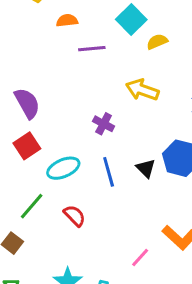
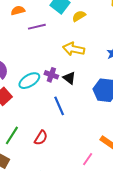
cyan ellipse: (63, 168) -> (29, 81), moved
black triangle: (146, 168) -> (69, 78), moved
red semicircle: (75, 216) -> (41, 138), turned 84

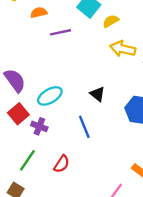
yellow arrow: (74, 49) -> (123, 49), moved
purple cross: (51, 75) -> (39, 126), moved

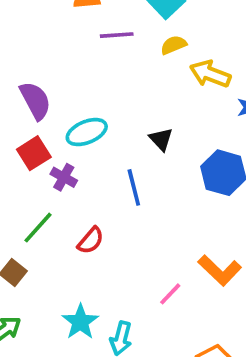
yellow semicircle: (111, 21) -> (174, 45), moved

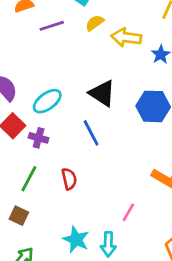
black triangle: (161, 139) -> (102, 93), size x1.5
red semicircle: (91, 240) -> (69, 179), turned -40
pink line: (170, 294) -> (128, 212), moved

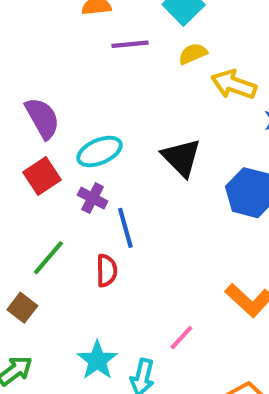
blue line: (91, 133) -> (125, 228), moved
purple cross: (39, 138) -> (93, 198), moved

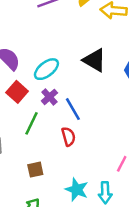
purple cross: (93, 198) -> (49, 97), turned 35
green line: (48, 258) -> (32, 123), moved
brown square: (22, 308) -> (35, 170), moved, turned -35

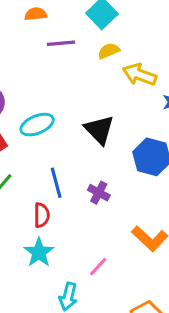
purple cross: (49, 97) -> (99, 193), moved, turned -35
cyan star: (77, 190) -> (39, 252), moved

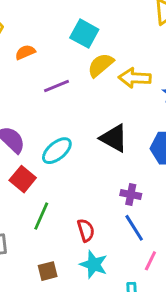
purple line: (61, 43) -> (57, 86), moved
yellow semicircle: (109, 51) -> (101, 65), size x1.4
blue line: (56, 183) -> (134, 228), moved

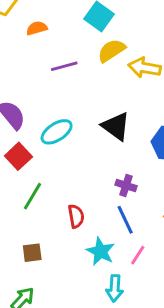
cyan star: (94, 264) -> (100, 251), moved

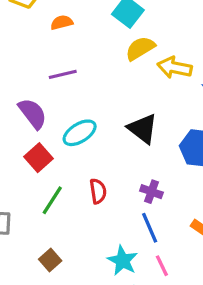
purple line: (64, 66) -> (63, 74), moved
red semicircle: (76, 216) -> (98, 191), moved
brown square: (32, 253) -> (50, 260), turned -36
pink line: (138, 255) -> (162, 266), turned -60

